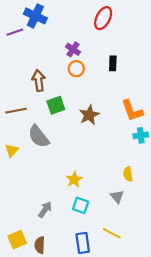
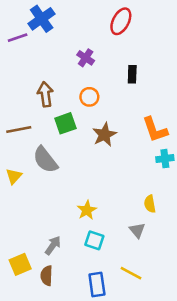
blue cross: (35, 16) -> (42, 19), turned 30
orange circle: (76, 69) -> (89, 97), moved
yellow square: (17, 240) -> (20, 264), moved
brown semicircle: (40, 245) -> (47, 276), moved

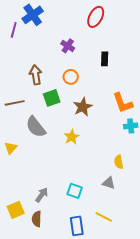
purple line: (18, 38) -> (14, 30), turned -56
yellow triangle: (14, 176) -> (11, 148), moved
yellow star: (87, 210) -> (72, 137), moved
gray triangle: (137, 230) -> (109, 183), turned -32

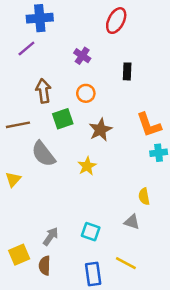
blue cross: (33, 15) -> (40, 18), turned 30
purple line: (14, 30) -> (26, 48), moved, turned 35

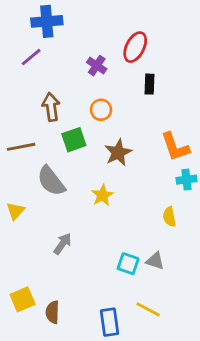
red ellipse: (116, 21) -> (135, 47), moved
yellow semicircle: (144, 196) -> (169, 217), moved
cyan square: (91, 232) -> (128, 264), moved
gray arrow: (51, 236) -> (62, 244), moved

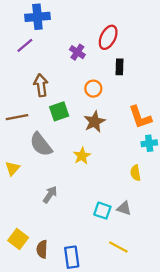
orange circle: (101, 110) -> (93, 89), moved
yellow square: (23, 299) -> (18, 239), turned -30
blue rectangle: (110, 322) -> (72, 257), moved

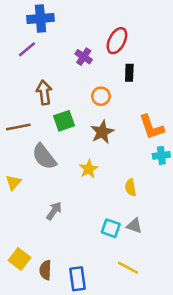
yellow semicircle: (135, 173) -> (131, 187), moved

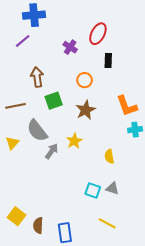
yellow triangle: (13, 183) -> (12, 143), moved
gray arrow: (54, 211) -> (52, 151), moved

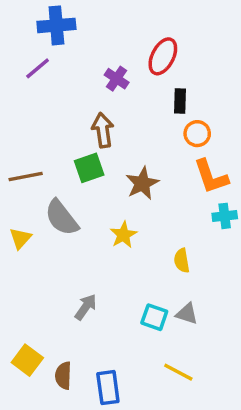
brown arrow: (37, 77) -> (103, 130), moved
orange circle: (85, 80) -> (197, 134), moved
gray arrow: (52, 151) -> (86, 307), moved

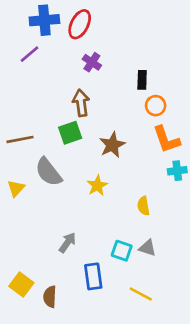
red ellipse: (163, 56) -> (80, 24), moved
blue rectangle: (108, 388) -> (93, 276), moved

